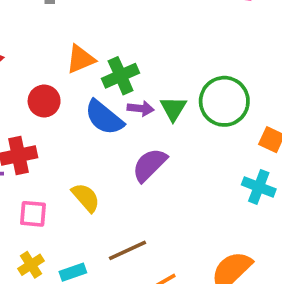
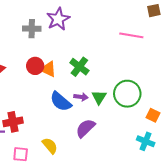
orange triangle: (81, 59) -> (48, 69), turned 48
green cross: (121, 76) -> (79, 67), moved, turned -30
red circle: (44, 101) -> (35, 66), moved

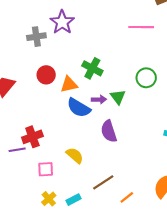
orange triangle: (48, 69) -> (69, 84), moved, turned -30
green circle: (127, 94) -> (146, 78), moved, size x0.7
purple semicircle: (85, 128) -> (109, 131), turned -55

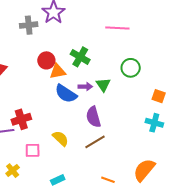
pink line: (141, 27) -> (117, 28), moved
red circle: (46, 75) -> (46, 60), moved
brown line: (103, 182) -> (95, 142), moved
orange line: (127, 197) -> (108, 180), turned 56
yellow cross: (49, 199) -> (13, 171), moved

